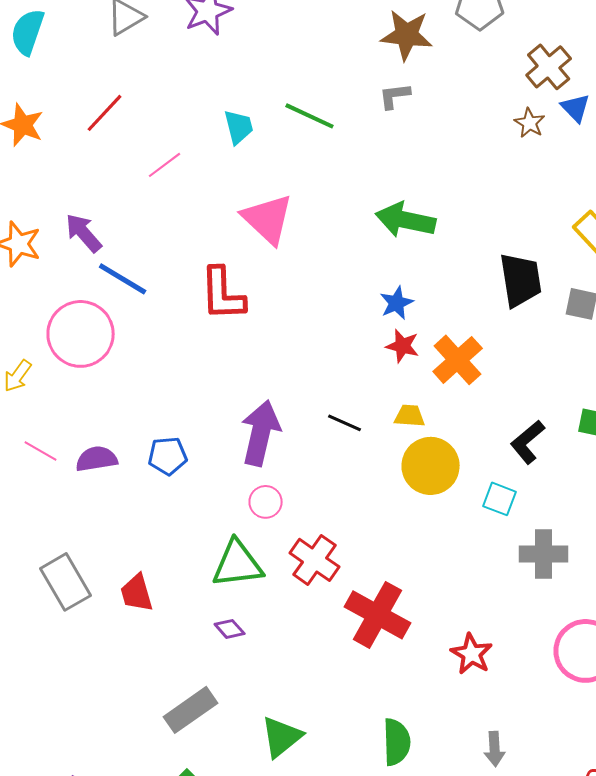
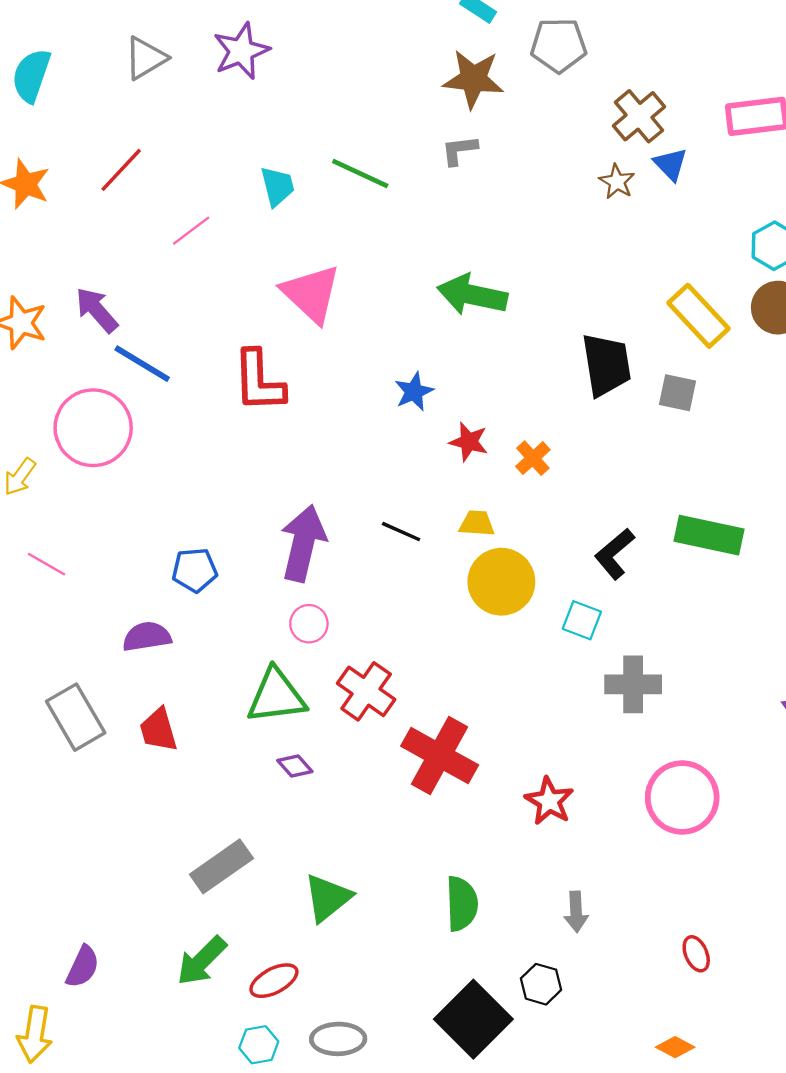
blue star: (397, 303) -> (414, 392), moved
orange cross: (458, 360) -> (533, 458), size x0.6
purple semicircle: (97, 459) -> (147, 637), moved
purple diamond: (230, 629) -> (295, 766), moved

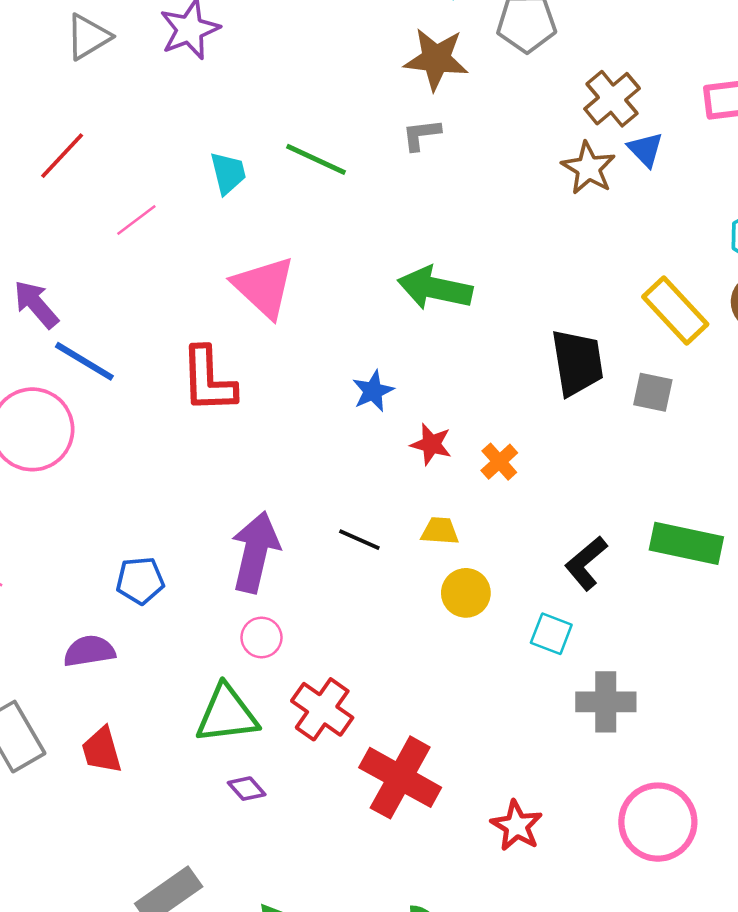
brown star: (617, 182) -> (588, 168), size x1.4
yellow circle: (501, 582) -> (466, 593), size x0.7

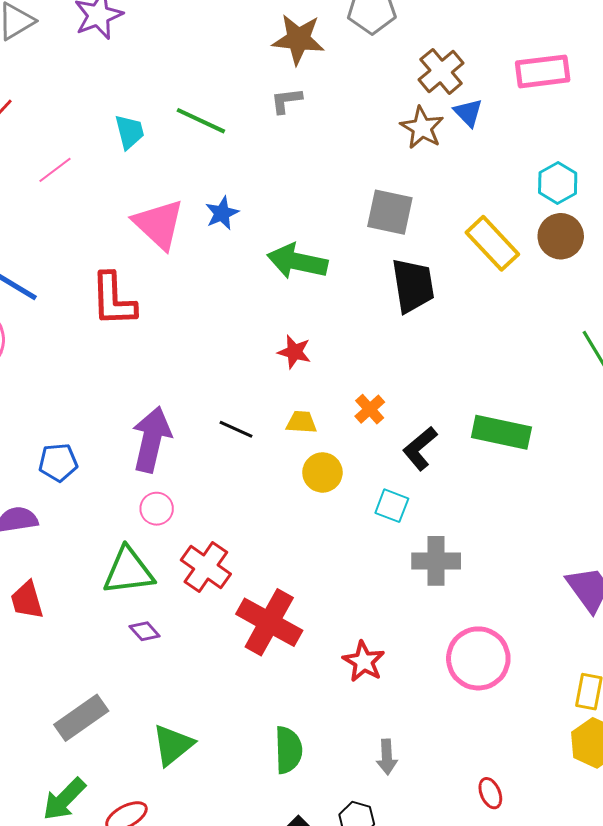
green arrow: (435, 288) -> (297, 261), moved
blue star: (373, 391) -> (222, 213), moved
gray square: (653, 392) -> (390, 212), moved, size x1.4
orange cross: (499, 462) -> (370, 409), moved

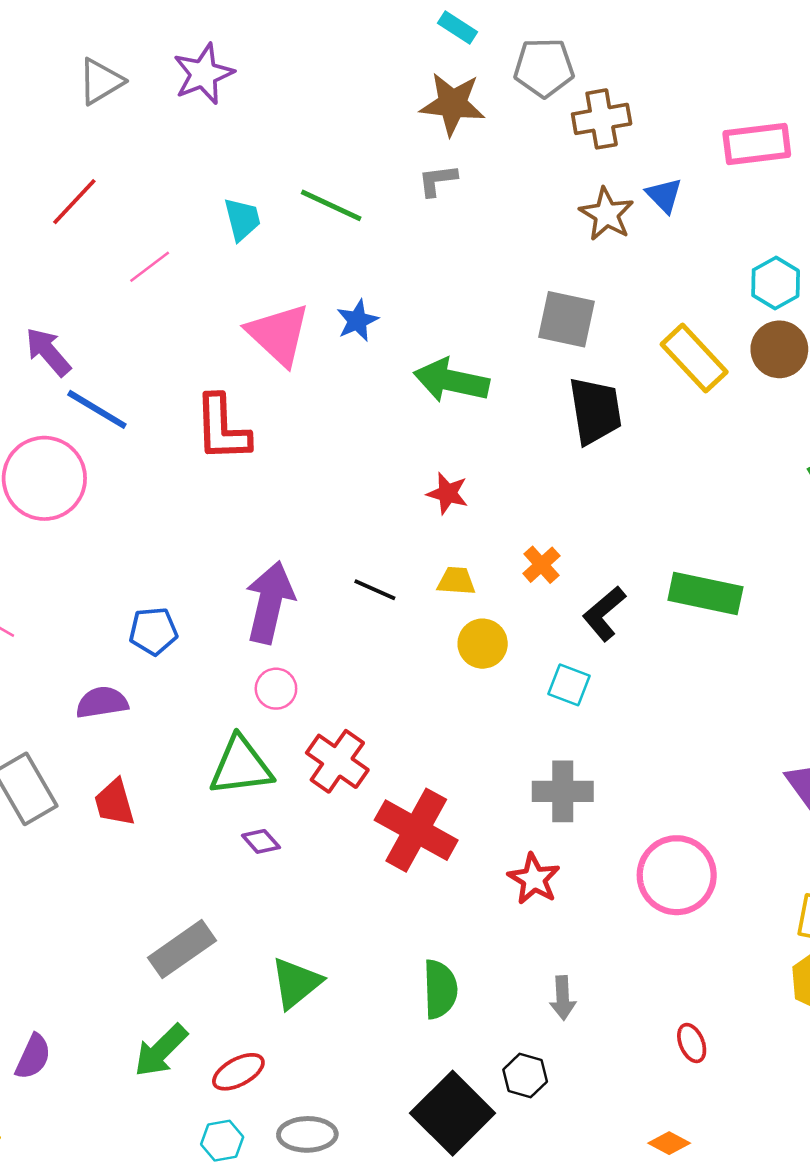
brown cross: (441, 71) -> (602, 119), moved, turned 30
gray cross: (436, 561) -> (563, 791), moved

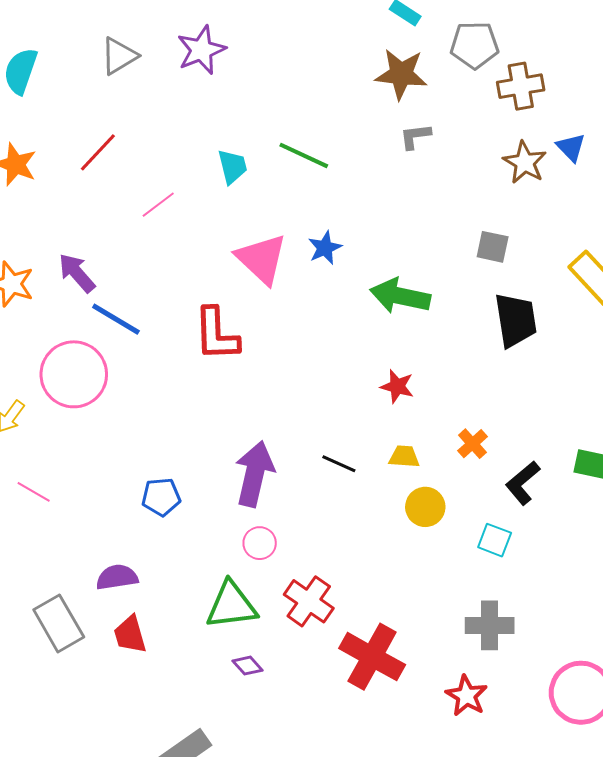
gray L-shape: (438, 180) -> (415, 136), moved
gray square: (566, 319) -> (493, 247), size x0.7
purple semicircle: (102, 702) -> (117, 577), moved

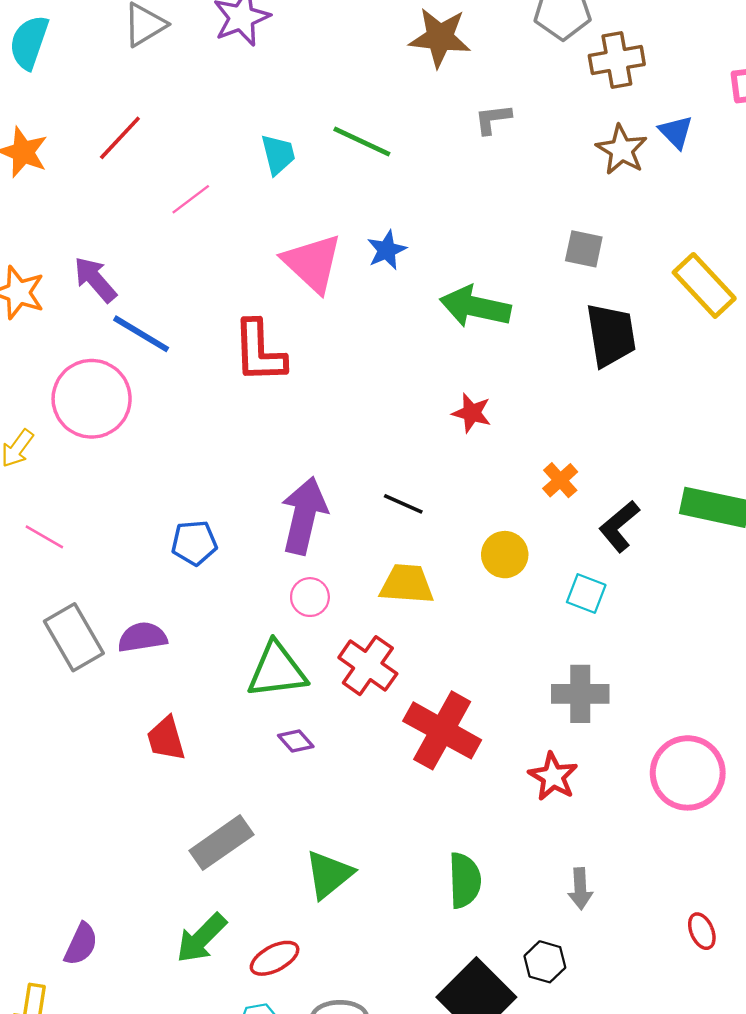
brown star: (401, 74) -> (440, 38), moved
yellow trapezoid: (404, 457) -> (407, 584), moved, size x1.5
gray rectangle: (59, 623) -> (74, 637), moved
red trapezoid: (130, 634) -> (166, 739), moved

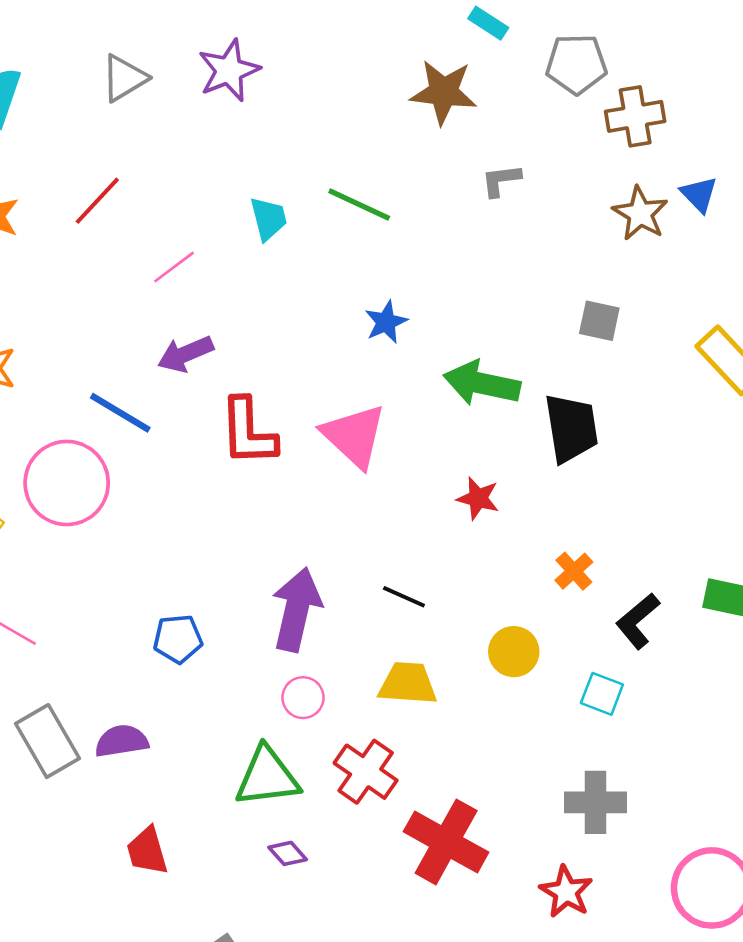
pink triangle: (312, 263) -> (354, 436), moved
purple arrow: (95, 280) -> (185, 354), moved, turned -72
black trapezoid: (611, 335) -> (571, 428), moved

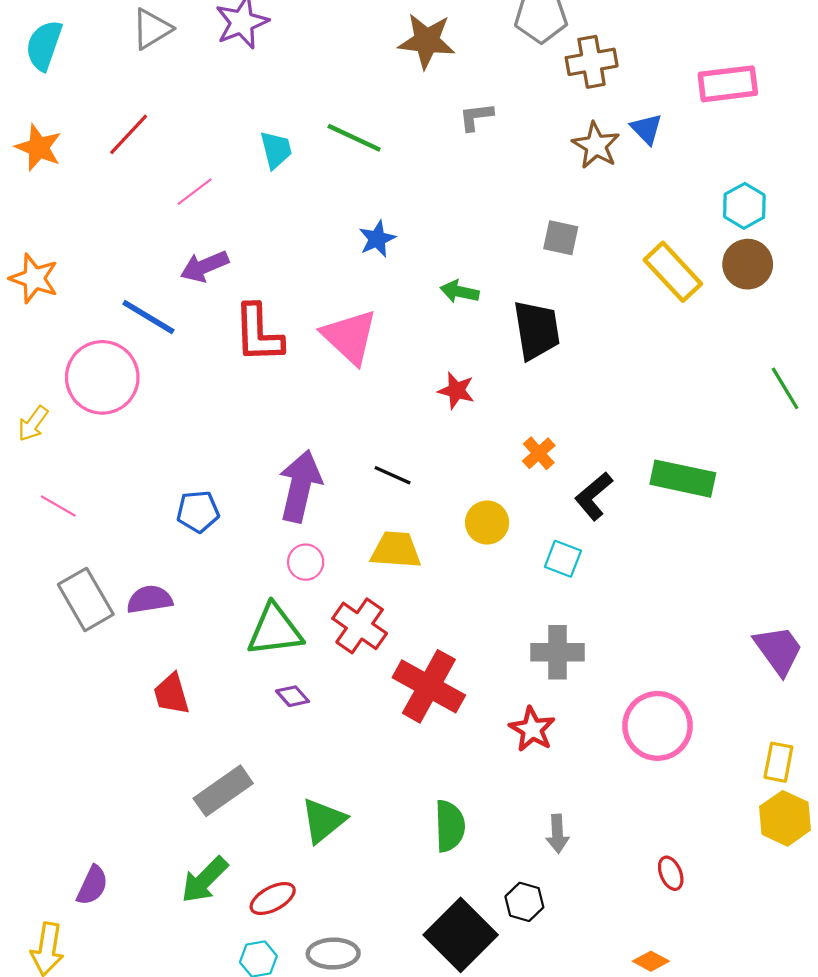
green arrow: (482, 383) -> (460, 292), size x0.6

